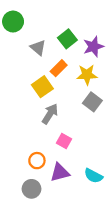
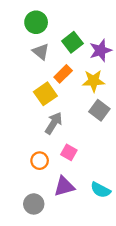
green circle: (13, 22) -> (36, 22), moved
orange circle: (37, 161) -> (40, 161), moved

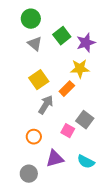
orange rectangle: (63, 74) -> (67, 89), moved
gray square: (99, 110) -> (85, 120), moved
pink square: (69, 152) -> (68, 131), moved

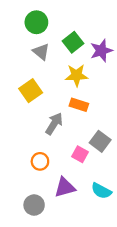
yellow star: (80, 69) -> (77, 75), moved
yellow square: (39, 80) -> (31, 91), moved
orange rectangle: (67, 89) -> (79, 105), turned 63

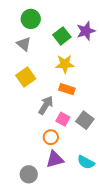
purple star: (101, 51) -> (86, 31), moved
gray triangle: (41, 52) -> (24, 44), moved
pink square: (80, 154) -> (63, 119), moved
orange circle: (40, 161) -> (51, 137), moved

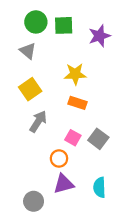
green square: (62, 36) -> (64, 25), moved, turned 36
gray arrow: (46, 105) -> (38, 121), moved
cyan semicircle: (86, 162) -> (99, 187), turned 60

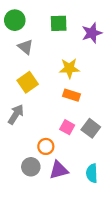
green circle: (36, 22) -> (15, 20), moved
gray arrow: (38, 121) -> (16, 114), moved
orange circle: (59, 158) -> (46, 146), moved
gray circle: (34, 201) -> (31, 167), moved

